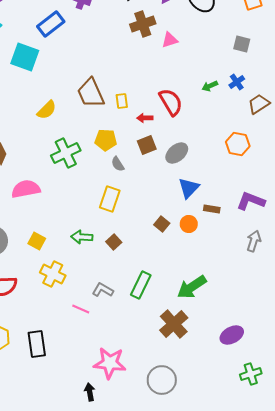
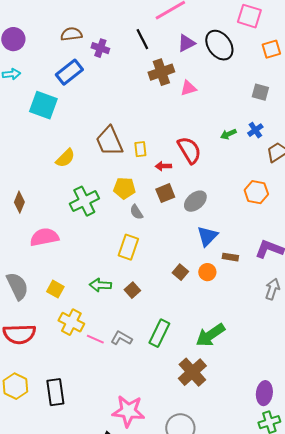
pink line: (81, 309) -> (95, 339), moved
purple ellipse: (232, 335) -> (264, 393), moved, turned -55

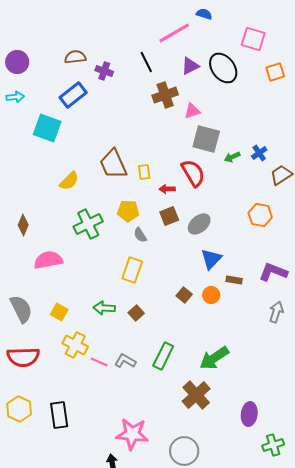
gray square: (260, 92) -> (206, 139), moved, size x1.6
purple ellipse: (264, 393) -> (249, 414), moved

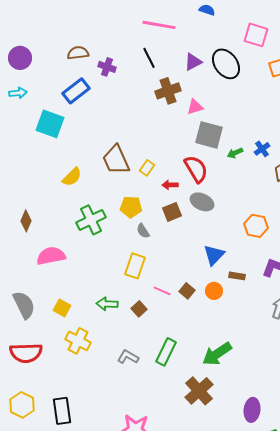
pink line: (174, 33) -> (159, 25), moved, turned 40
yellow rectangle: (144, 172) -> (147, 168), turned 42
orange hexagon: (260, 215) -> (256, 226), moved
gray ellipse: (199, 224) -> (202, 202), moved, turned 65
pink line: (99, 362) -> (162, 291), moved

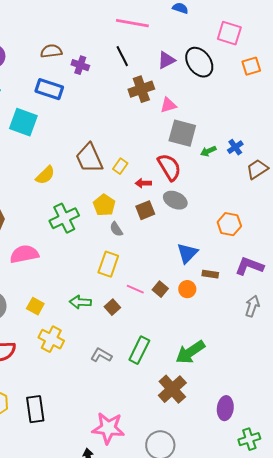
blue rectangle: (76, 91) -> (49, 89), turned 56
yellow pentagon: (131, 207) -> (104, 205), turned 30

